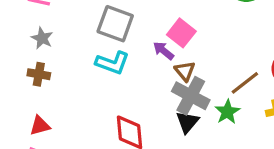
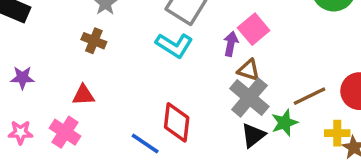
purple arrow: (163, 51) -> (231, 44), turned 50
brown triangle: (185, 71) -> (249, 70), turned -45
black triangle: (187, 122) -> (253, 135), moved

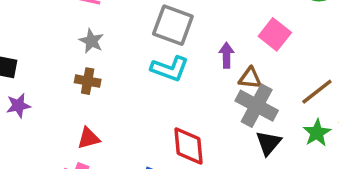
pink square: (254, 29) -> (275, 34), moved
purple star: (22, 78) -> (18, 106), moved
green star: (285, 123) -> (317, 133), moved

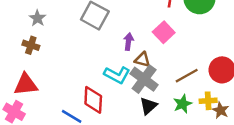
cyan L-shape: (170, 69) -> (117, 75), moved
red triangle: (89, 138) -> (26, 84), size x1.5

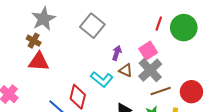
gray star: (37, 18) -> (43, 19), size x1.6
gray cross: (144, 79) -> (150, 70), moved
red triangle: (26, 84) -> (39, 62), moved

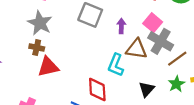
purple arrow: (117, 53) -> (121, 26), moved
brown triangle: (126, 70) -> (137, 49), size x1.5
cyan L-shape: (102, 79) -> (116, 65), turned 90

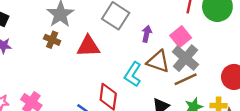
brown line: (177, 59) -> (186, 79), moved
red triangle: (48, 67) -> (88, 46), moved

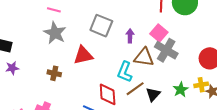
brown cross: (52, 40) -> (54, 73), moved
brown line: (186, 79) -> (135, 89), moved

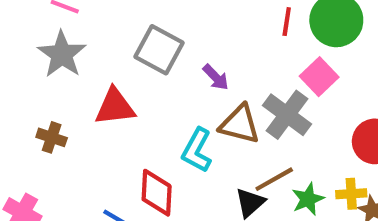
pink square: (159, 33) -> (319, 77), moved
purple arrow: (130, 36) -> (216, 77), turned 128
brown line: (135, 89) -> (274, 179), moved

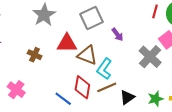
gray square: (159, 50) -> (92, 18), turned 30
brown triangle: (240, 124) -> (87, 55), moved
brown line: (274, 179) -> (107, 87), moved

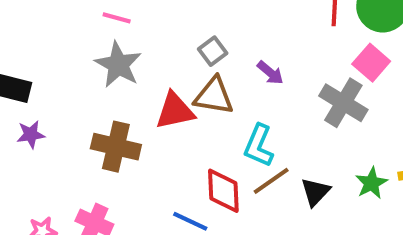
gray square: (92, 18) -> (213, 51), size x0.6
brown cross: (35, 55) -> (116, 147), size x1.6
brown triangle: (87, 55) -> (214, 96), moved

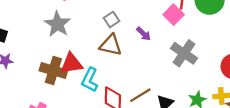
pink square: (371, 63) -> (174, 15), moved
red triangle: (175, 111) -> (71, 64), moved
cyan L-shape: (259, 146) -> (90, 80), moved

